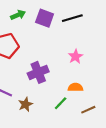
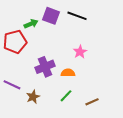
green arrow: (18, 15) -> (31, 24), moved
black line: (72, 18) -> (77, 16), turned 36
orange semicircle: (75, 87) -> (68, 73), moved

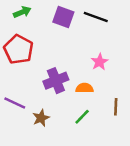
green arrow: (31, 24) -> (22, 12), moved
red pentagon: (15, 42) -> (18, 49), turned -30
brown line: (92, 102) -> (116, 107), moved, turned -64

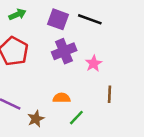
purple cross: (56, 81) -> (64, 51), moved
orange semicircle: (85, 88) -> (62, 98), moved
brown line: (116, 107) -> (110, 94), moved

